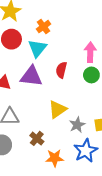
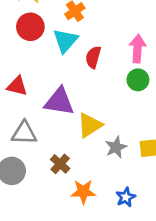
red semicircle: (61, 70) -> (93, 57), moved
purple triangle: (31, 76) -> (59, 101), moved
blue star: (86, 151) -> (126, 197), moved, size x0.6

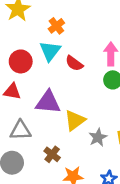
red circle: (30, 27) -> (21, 61), moved
red semicircle: (93, 57) -> (74, 63), turned -66

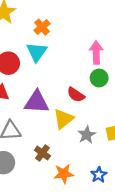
red semicircle: (74, 63) -> (76, 95), moved

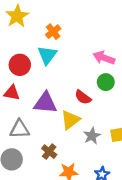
pink arrow: (96, 53) -> (104, 58), turned -70

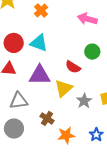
cyan triangle: (47, 55) -> (39, 43), moved, turned -42
pink arrow: (104, 58) -> (87, 19), moved

